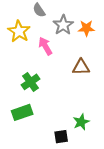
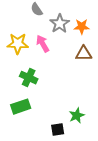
yellow star: (19, 31) -> (18, 44), moved, turned -30
brown triangle: (81, 67) -> (84, 54), moved
green cross: (31, 82) -> (29, 78), turned -30

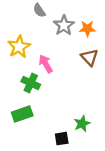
yellow star: (18, 44) -> (19, 47), turned -30
pink arrow: (43, 44) -> (46, 64), moved
brown triangle: (84, 54) -> (89, 57), turned 48

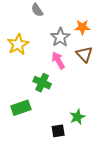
gray star: (64, 25) -> (60, 37), moved
pink arrow: (46, 64) -> (58, 60), moved
green cross: (31, 83) -> (42, 83), moved

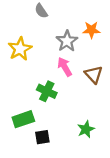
brown triangle: (84, 54) -> (94, 75), moved
black square: (58, 131) -> (42, 137), moved

